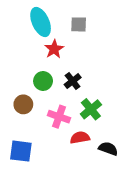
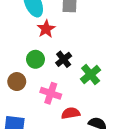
green cross: (91, 109) -> (91, 75), moved

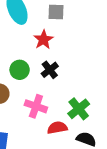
red star: (46, 29) -> (43, 40), moved
green cross: (91, 75) -> (79, 109), moved

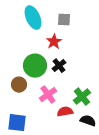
green circle: (20, 70) -> (35, 66), size x1.5
pink cross: (36, 106) -> (48, 95), turned 36

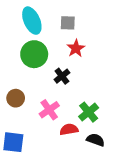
red star: (54, 42) -> (76, 48), moved
green circle: (35, 66) -> (34, 54), moved

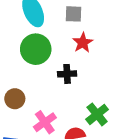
black cross: (62, 76) -> (67, 74), turned 35
pink cross: (49, 110) -> (45, 122), moved

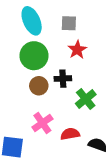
brown circle: (15, 99) -> (39, 86), moved
green cross: (97, 114) -> (86, 99), moved

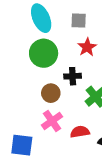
brown circle: (39, 86) -> (51, 93), moved

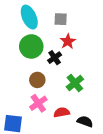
black cross: (73, 76) -> (55, 58), moved, turned -32

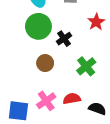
red star: (68, 41) -> (96, 22), moved
pink cross: (38, 103) -> (46, 101), moved

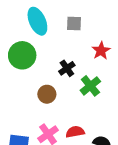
green circle: (38, 26) -> (22, 55), moved
green cross: (86, 66) -> (90, 86), moved

